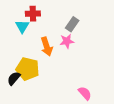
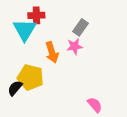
cyan triangle: (22, 26) -> (25, 30), size x1.5

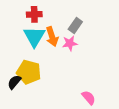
cyan triangle: (25, 30) -> (34, 37), moved
orange arrow: (52, 52) -> (52, 37), moved

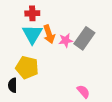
gray rectangle: (75, 26) -> (84, 38), moved, size x1.5
black semicircle: (14, 82) -> (13, 85), moved, turned -40

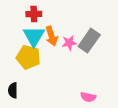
yellow pentagon: (27, 68) -> (28, 57), moved
pink semicircle: (83, 91) -> (88, 97), turned 144

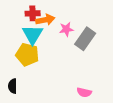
orange arrow: (52, 36) -> (45, 20), moved, turned -84
pink star: (69, 43) -> (66, 29), moved

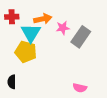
red cross: (33, 13) -> (12, 17), moved

